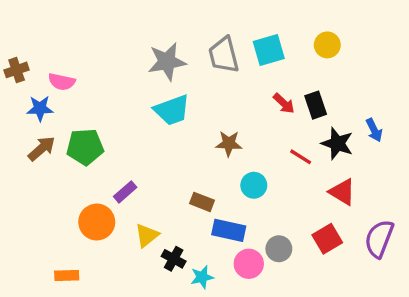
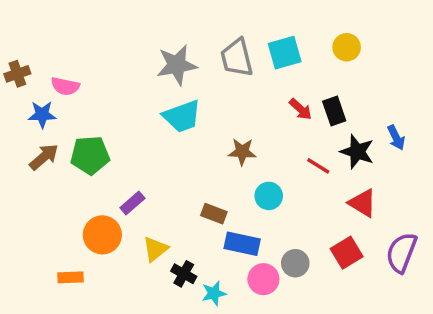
orange rectangle: (67, 275) -> (70, 277), moved

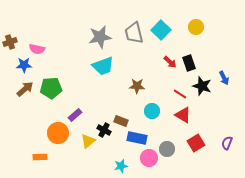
cyan square: (285, 53) -> (161, 30), turned -30
red triangle: (363, 203) -> (183, 115), moved
purple semicircle: (401, 253) -> (227, 143), size x0.6
black cross: (184, 274) -> (104, 130), moved

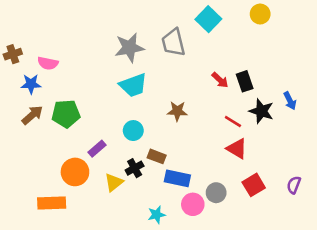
yellow circle: (196, 27) -> (260, 14), moved
cyan square: (161, 30) -> (208, 19), moved
cyan circle: (152, 111) -> (133, 131), moved
black cross: (104, 130) -> (135, 168), turned 32
orange rectangle: (40, 157) -> (52, 203), size x1.5

